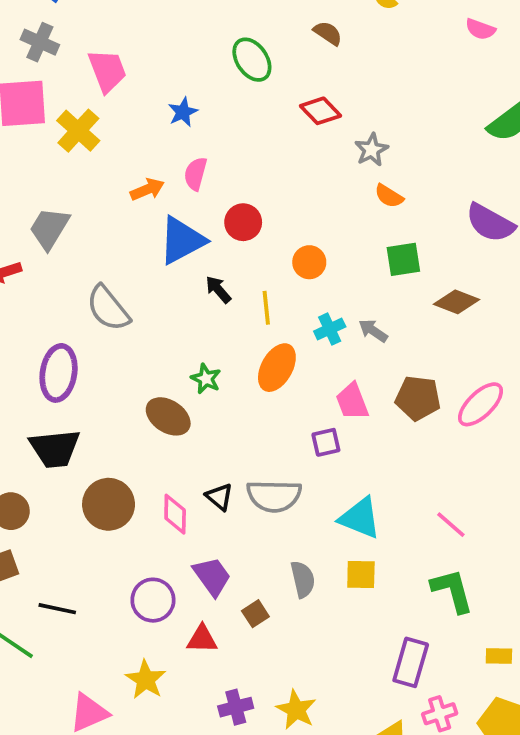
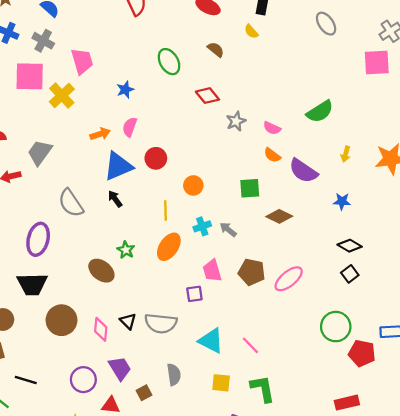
pink semicircle: (480, 29) -> (272, 128), moved
orange semicircle: (389, 196) -> (272, 155), moved
black arrow: (218, 289) -> (115, 199), moved
pink line: (451, 525) -> (250, 345), moved
yellow square: (361, 574) -> (221, 383), moved

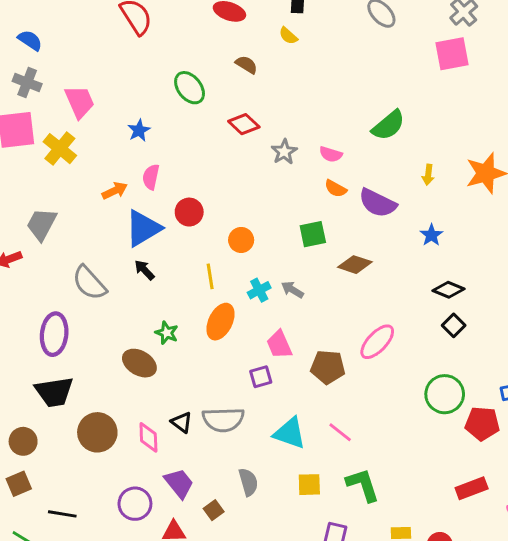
blue star: (342, 201) -> (431, 235), turned -30
brown pentagon: (252, 272) -> (328, 367), moved

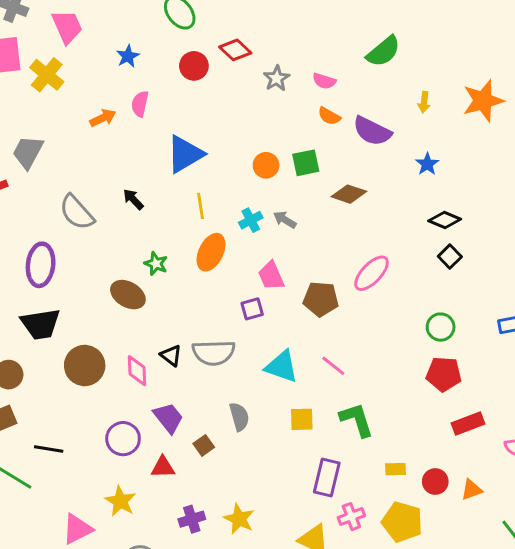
red circle: (189, 212) -> (194, 66), moved
blue triangle: (143, 228) -> (185, 154), moved
orange circle: (241, 240) -> (266, 165), moved
green circle: (445, 394) -> (441, 327), size x0.7
red pentagon: (482, 424) -> (444, 374), moved

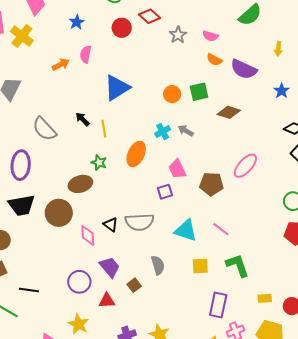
yellow line: (200, 206) -> (104, 129), moved
brown ellipse: (128, 295) -> (80, 184), turned -45
brown circle: (85, 365) -> (59, 213), moved

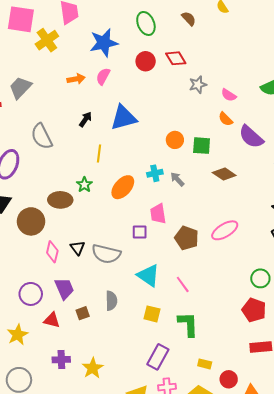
blue star: (77, 22) -> (104, 43), size x1.8
black arrow: (83, 119) -> (85, 119), moved, turned 63

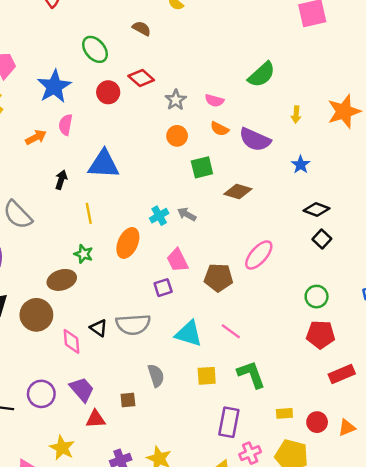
blue triangle: (124, 118) -> (104, 164), turned 36
orange circle: (175, 140) -> (177, 136), moved
purple trapezoid: (64, 289) -> (82, 389), moved
purple circle: (31, 294) -> (41, 394), moved
brown square: (83, 313) -> (128, 400), turned 32

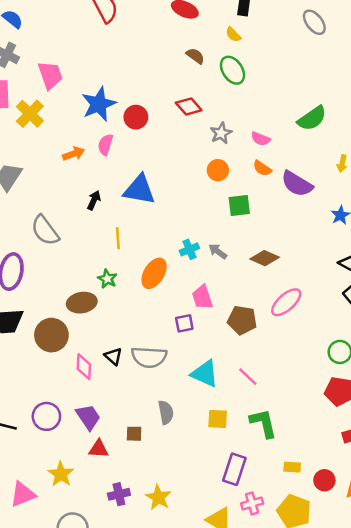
green ellipse: (95, 49) -> (232, 70), moved
red circle: (108, 92) -> (136, 117), moved
brown diamond: (238, 191) -> (265, 258), moved

